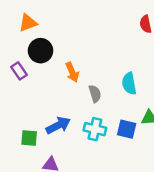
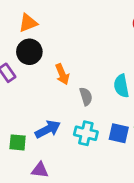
orange triangle: (28, 23) -> (28, 23), moved

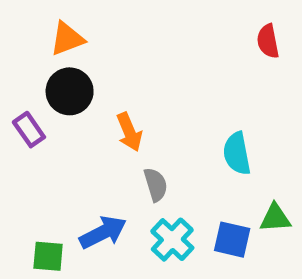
gray semicircle: (86, 96) -> (156, 185), moved
cyan cross: (86, 133) -> (172, 240), turned 30

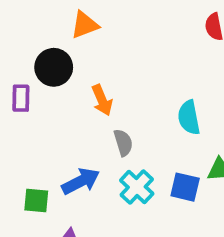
orange triangle: (67, 39) -> (85, 25), moved
purple rectangle: (29, 130) -> (21, 98), turned 36

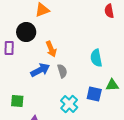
blue arrow: (81, 181) -> (40, 70), moved
cyan cross: (137, 187) -> (69, 104), moved

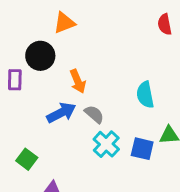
gray semicircle: (62, 71) -> (94, 114), turned -32
green square: (17, 101) -> (27, 159), turned 32
cyan cross: (69, 104) -> (106, 144), moved

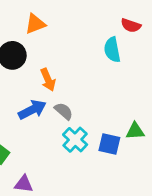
red semicircle: (165, 24) -> (131, 25), turned -60
cyan semicircle: (145, 95) -> (112, 50), moved

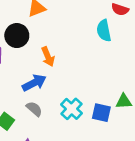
gray semicircle: (64, 111) -> (34, 109), moved

